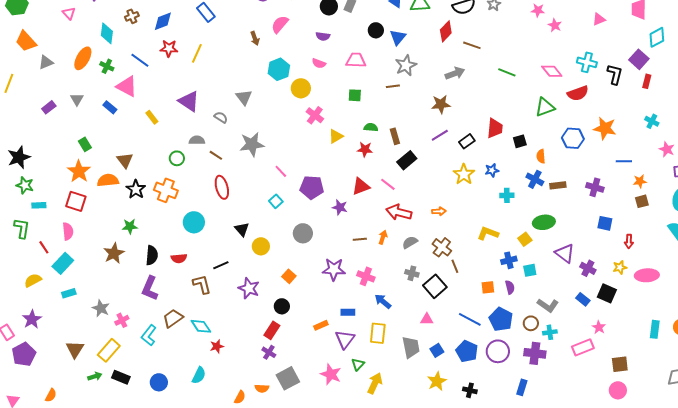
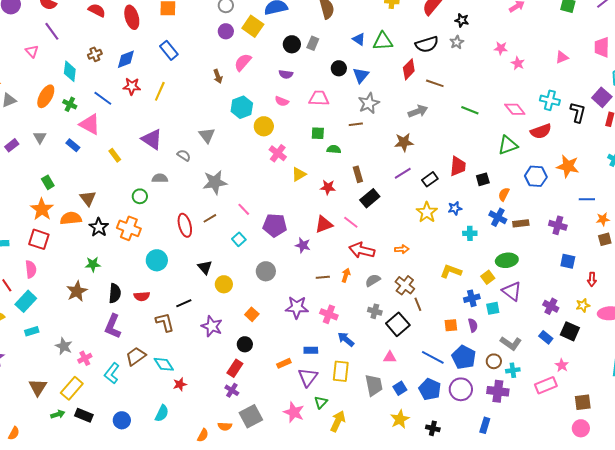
green semicircle: (371, 127) -> (334, 149), moved
brown line: (216, 155) -> (210, 218), moved, turned -64
orange semicircle: (541, 156) -> (504, 194), turned 32
purple triangle: (565, 253) -> (512, 291), moved

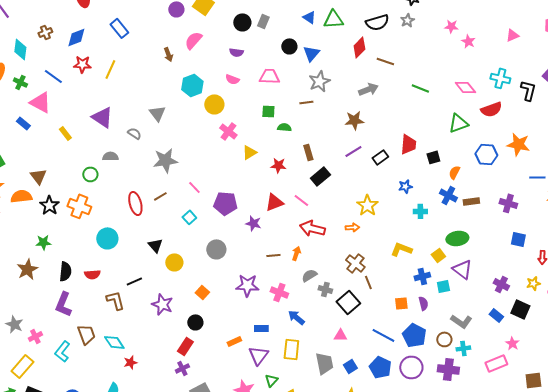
yellow star: (427, 212) -> (367, 205), moved
gray semicircle: (373, 280) -> (309, 275), moved
brown trapezoid: (136, 356) -> (86, 334), turned 105
purple cross: (232, 390) -> (182, 368), turned 32

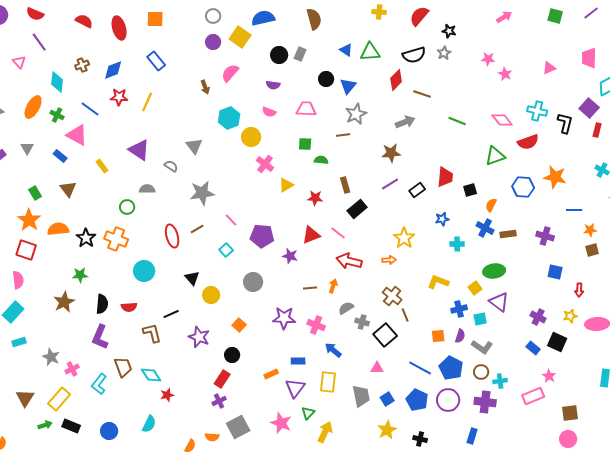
brown triangle: (38, 176) -> (68, 189), moved
purple semicircle: (423, 303) -> (460, 336), turned 32
gray L-shape: (461, 321) -> (482, 347), moved

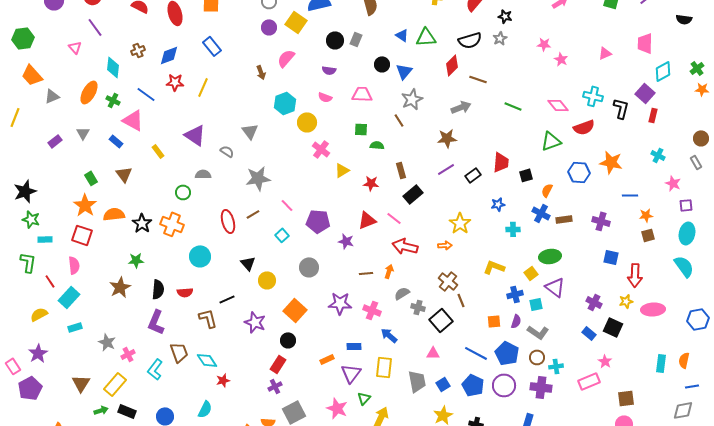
brown line: (343, 135) -> (399, 120), turned 64
red arrow: (579, 290) -> (635, 275), size x1.6
orange square: (239, 325) -> (295, 310), size x1.6

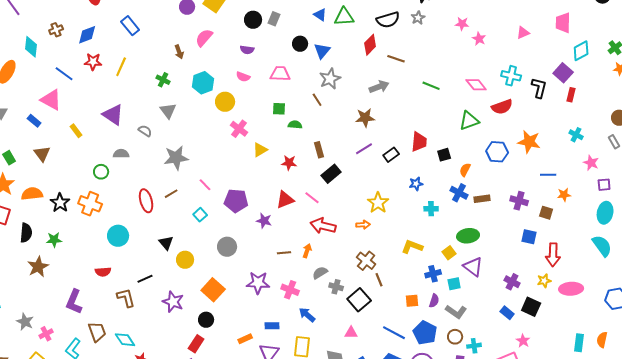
green cross: (113, 100) -> (163, 80), moved
brown square: (648, 235) -> (546, 213), moved, turned 32
black semicircle: (158, 289) -> (26, 233), moved

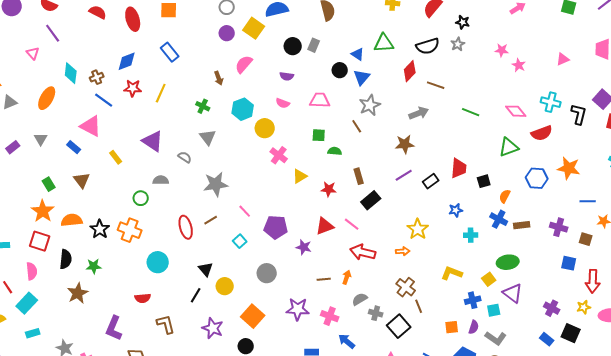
blue triangle: (320, 15) -> (358, 54), moved
brown cross: (56, 30) -> (97, 77), moved
black line: (145, 279) -> (196, 295), moved, turned -35

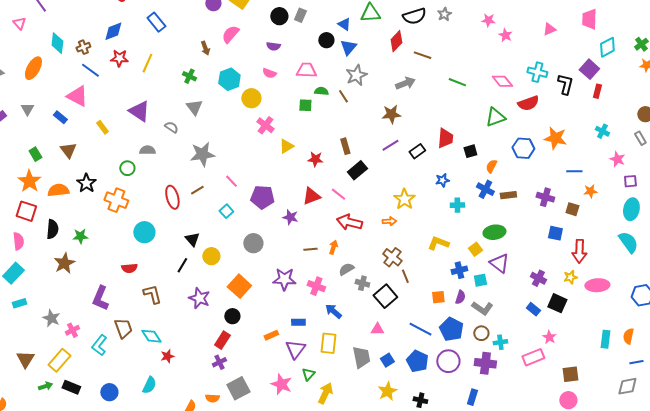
green semicircle: (335, 151) -> (321, 91), moved
black star: (100, 229) -> (86, 183), moved

